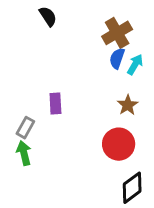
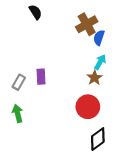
blue semicircle: (117, 58) -> (99, 38), moved
cyan arrow: (135, 64) -> (100, 62), moved
gray rectangle: (25, 128) -> (19, 82), moved

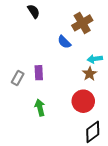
blue semicircle: (99, 38) -> (64, 42), moved, turned -64
cyan arrow: (100, 62) -> (95, 59), turned -128
green arrow: (18, 113) -> (40, 108), moved

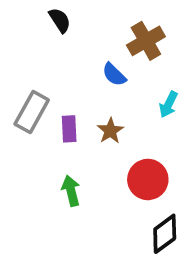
cyan arrow: (95, 59) -> (168, 105), turned -56
brown star: (90, 74) -> (110, 131), moved
gray rectangle: (18, 78) -> (32, 112), moved, size x1.5

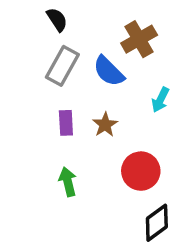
blue semicircle: (114, 75) -> (109, 71), size x1.4
gray rectangle: (32, 112) -> (62, 66), moved

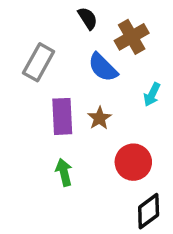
black semicircle: (57, 20) -> (88, 18), moved
gray rectangle: (62, 66) -> (39, 62), moved
purple rectangle: (66, 123) -> (62, 116), size x1.5

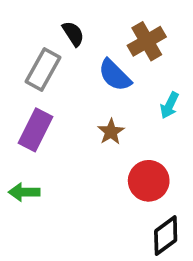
black semicircle: (88, 18) -> (73, 34), moved
purple rectangle: (62, 116) -> (35, 130), moved, turned 30
green arrow: (64, 172) -> (24, 192), moved, turned -76

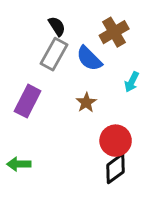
gray rectangle: (43, 70) -> (54, 54), moved
green arrow: (24, 192) -> (19, 164), moved
black diamond: (166, 236) -> (116, 168), moved

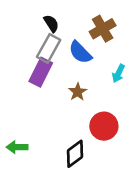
purple rectangle: (28, 101) -> (41, 72), moved
black diamond: (116, 168) -> (75, 154), moved

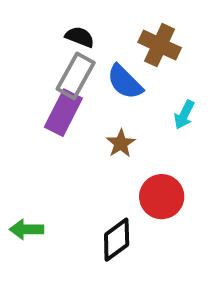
black semicircle: (51, 23) -> (80, 37), turned -36
brown cross: (103, 29) -> (160, 45), turned -35

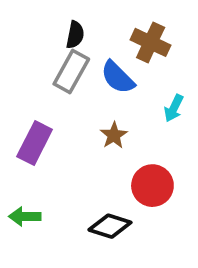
black semicircle: (80, 37) -> (75, 35), turned 80
purple rectangle: (63, 113) -> (35, 143), moved
black diamond: (117, 240) -> (110, 226), turned 54

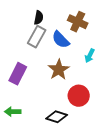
brown star: (114, 135) -> (59, 70), size x1.5

